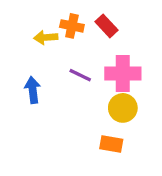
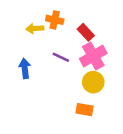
red rectangle: (106, 26) -> (86, 32), moved
pink cross: (123, 74) -> (93, 56), turned -30

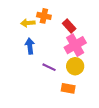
purple line: (61, 57) -> (49, 67), moved
blue arrow: (25, 68) -> (30, 46), moved

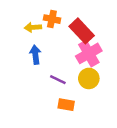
red rectangle: (69, 26) -> (82, 31), size x1.5
orange rectangle: (68, 88) -> (66, 105), moved

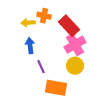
purple line: (58, 80) -> (41, 67), moved, turned 40
orange rectangle: (66, 105) -> (56, 88), size x1.5

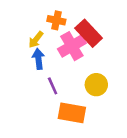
yellow arrow: (28, 23) -> (36, 40), moved, turned -48
pink cross: (75, 45) -> (72, 46), moved

